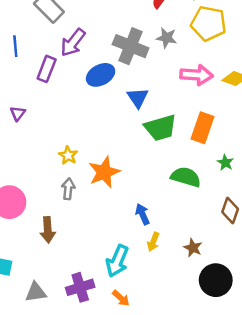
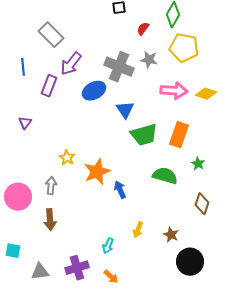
gray arrow: (68, 189) -> (51, 186), moved
blue arrow: (143, 214) -> (120, 190), moved
cyan arrow: (117, 261) -> (108, 246), size x0.6

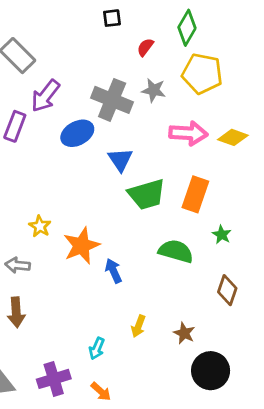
gray arrow: (51, 186) -> (18, 265), turned -90

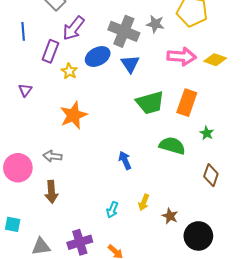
blue triangle: (120, 160) -> (130, 64), moved
yellow star: (40, 226) -> (69, 71), moved
orange star: (81, 246) -> (73, 115), moved
brown star: (184, 333) -> (170, 216), moved
cyan arrow: (97, 348) -> (112, 210), moved

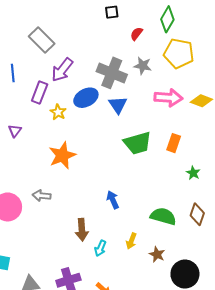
orange rectangle: (187, 103) -> (174, 143), size x0.7
green semicircle: (172, 146) -> (163, 216), moved
brown arrow: (51, 192) -> (82, 230), moved

